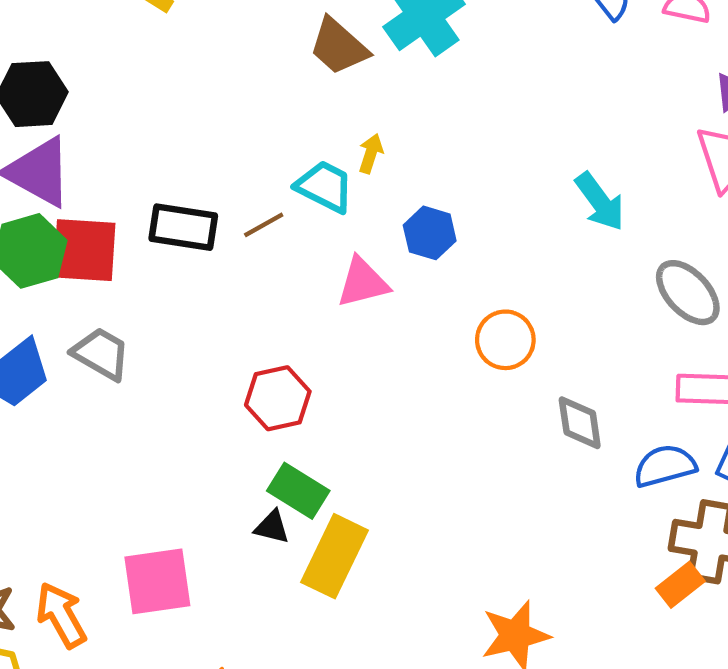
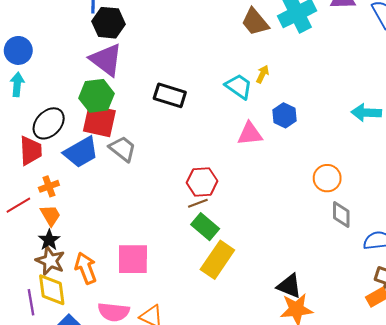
cyan arrow: (600, 202) -> (366, 113), turned 120
brown line: (264, 225) -> (198, 203), moved
red square: (84, 250) -> (99, 121), moved
orange circle: (505, 340) -> (327, 178), moved
black triangle: (272, 527) -> (289, 286), moved, size x1.5

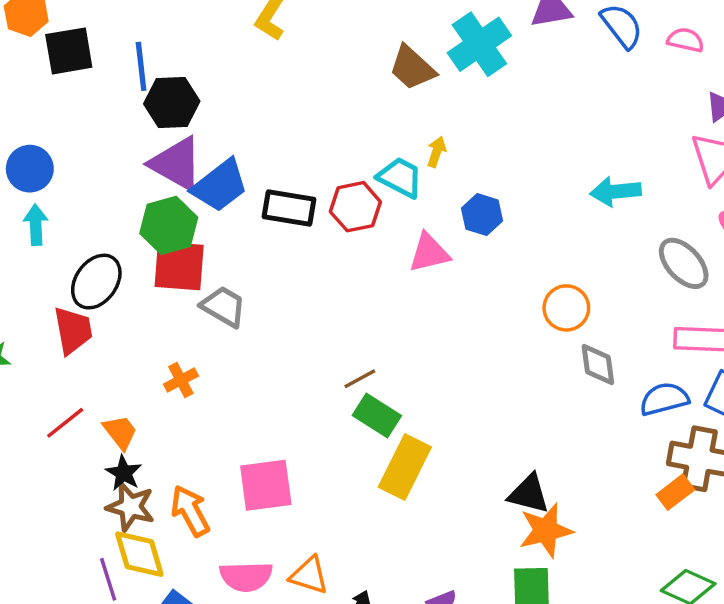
blue trapezoid: (81, 152) -> (220, 186), moved
red hexagon: (202, 182) -> (355, 207), moved
orange cross: (49, 186) -> (181, 380), moved

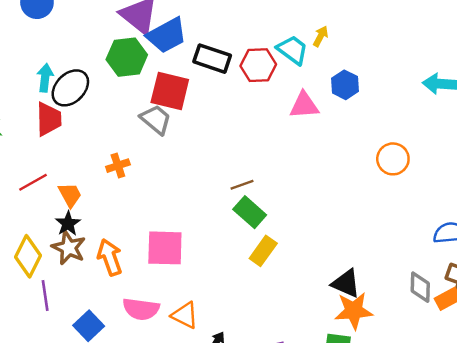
cyan arrow: (36, 225) -> (45, 78), moved
red square: (179, 266) -> (170, 91), moved
gray diamond: (598, 364) -> (420, 287), moved
yellow rectangle: (405, 467) -> (263, 251), size x0.7
yellow diamond: (139, 554) -> (28, 256), moved, turned 33

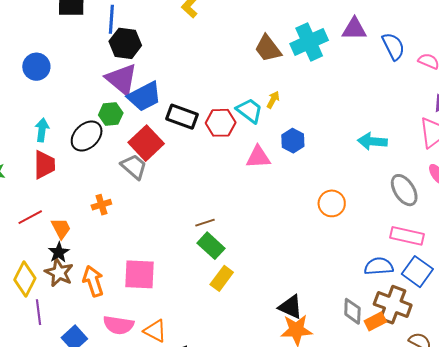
green hexagon: (127, 57) -> (111, 114), size x0.7
black ellipse: (70, 88) -> (87, 136), moved
red square: (170, 91) -> (146, 143), turned 32

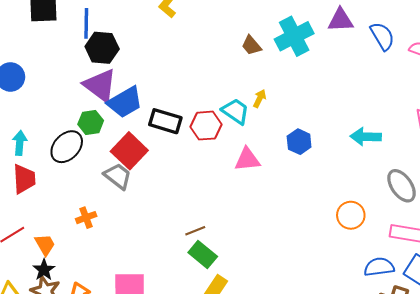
brown trapezoid: (268, 49) -> (251, 45), size x0.7
blue hexagon: (293, 141) -> (299, 142), moved
orange circle: (332, 203) -> (351, 215), moved

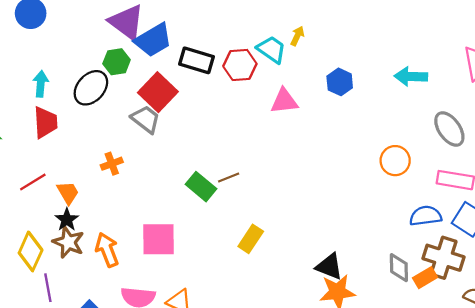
green rectangle: (203, 254) -> (201, 187), moved

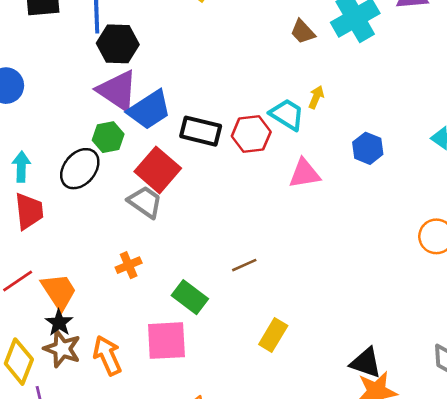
orange cross: (112, 164) -> (129, 265), moved
green rectangle: (201, 187) -> (190, 297), moved
orange trapezoid: (68, 193) -> (59, 291), size x1.4

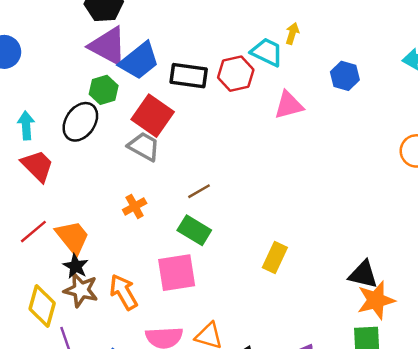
red trapezoid: (29, 211) -> (37, 166), turned -33
brown line: (244, 265) -> (199, 191), moved

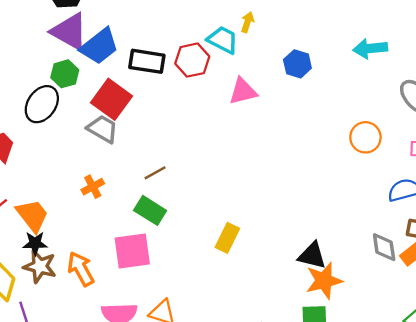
black star: (76, 266) -> (35, 243), turned -30

